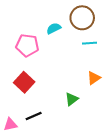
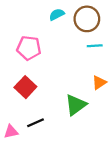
cyan semicircle: (54, 28) -> (57, 14), moved
green triangle: (72, 99) -> (76, 105), size x1.5

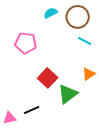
cyan line: (95, 46) -> (85, 41), turned 32
red square: (25, 87) -> (48, 78), moved

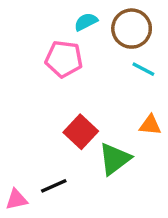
pink pentagon: (26, 43) -> (64, 59), moved
orange triangle: (89, 74) -> (150, 125), turned 40

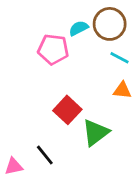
cyan semicircle: (86, 22) -> (79, 28), moved
orange triangle: (150, 125) -> (122, 90), moved
black line: (54, 186) -> (45, 155), turned 75

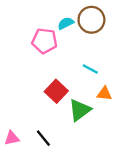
cyan line: (119, 58) -> (90, 69), moved
orange triangle: (122, 90) -> (104, 94), moved
black line: (45, 155) -> (43, 138), moved

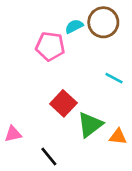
cyan line: (90, 69) -> (114, 78), moved
orange triangle: (104, 94) -> (118, 137), moved
pink triangle: (12, 138) -> (13, 134), moved

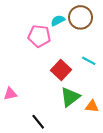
red square: (63, 103) -> (61, 70), moved
pink triangle: (13, 134) -> (10, 94), moved

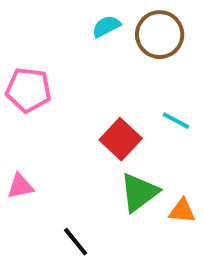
cyan semicircle: (58, 20) -> (106, 26), moved
pink pentagon: (39, 36) -> (28, 90), moved

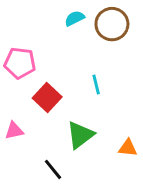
cyan line: (176, 121) -> (96, 85), moved, turned 48
red square: (121, 139) -> (47, 97), moved
green triangle: (139, 192) -> (80, 135), moved

